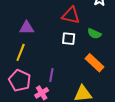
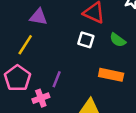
orange rectangle: (95, 63) -> (111, 75), turned -42

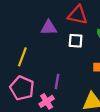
purple triangle: (38, 17) -> (49, 28), moved

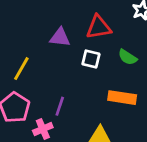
red triangle: (78, 15) -> (99, 27), turned -30

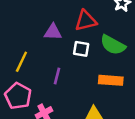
green semicircle: (128, 57) -> (113, 45), size x1.5
purple line: (60, 106) -> (57, 76), moved

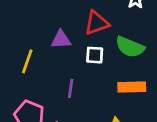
yellow line: (21, 62) -> (27, 61), moved

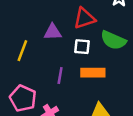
orange rectangle: (132, 87) -> (93, 73), moved

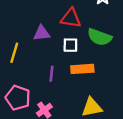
red triangle: (84, 18) -> (71, 18), turned 30

